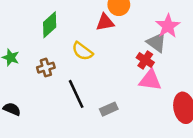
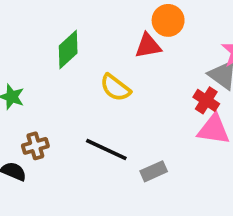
brown cross: (46, 68) -> (35, 146), moved
black line: (76, 94) -> (106, 149), turned -40

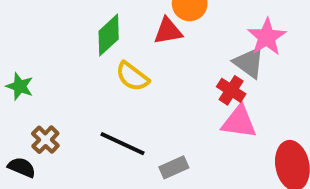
green diamond: (68, 49) -> (109, 35), moved
brown cross: (35, 146) -> (45, 140), turned -30

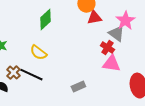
red triangle: (168, 31) -> (94, 18), moved
yellow semicircle: (132, 77) -> (38, 53), moved
black line: (122, 144) -> (31, 75), moved

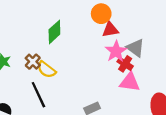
pink star: (125, 21) -> (116, 51), moved
brown cross: (13, 73) -> (33, 62), moved
black line: (31, 75) -> (38, 95), turned 40

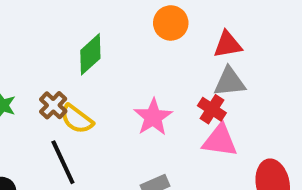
red triangle: (110, 30) -> (228, 45), moved
gray triangle: (135, 48) -> (230, 82), turned -42
pink star: (116, 51) -> (153, 117), moved

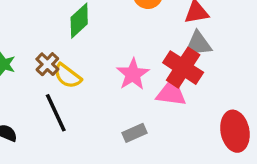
red cross: (212, 109) -> (183, 68), size x1.6
pink triangle: (220, 141) -> (171, 93), moved

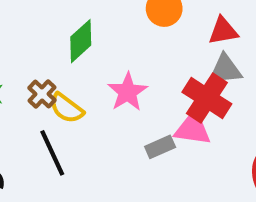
pink star: (133, 74) -> (128, 92), moved
gray rectangle: (134, 133) -> (160, 147), moved

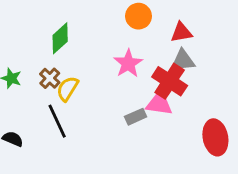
green diamond: (81, 41) -> (60, 38), moved
pink star: (128, 92) -> (128, 63), moved
yellow semicircle: (66, 108) -> (67, 89), turned 85

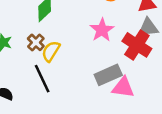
pink triangle: (159, 103) -> (123, 87), moved
gray rectangle: (136, 117) -> (108, 75), size x1.5

